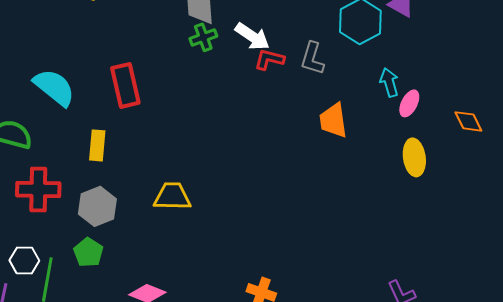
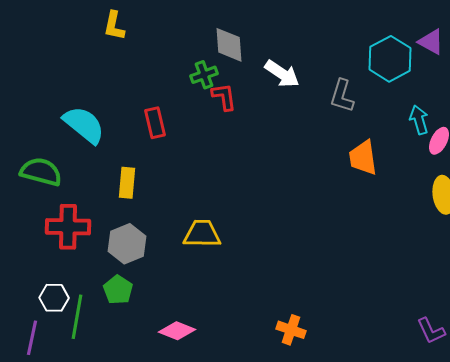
green cross: (203, 37) -> (204, 75), moved
red L-shape: (269, 59) -> (224, 97), moved, turned 68
red rectangle: (125, 85) -> (155, 123), size x0.7

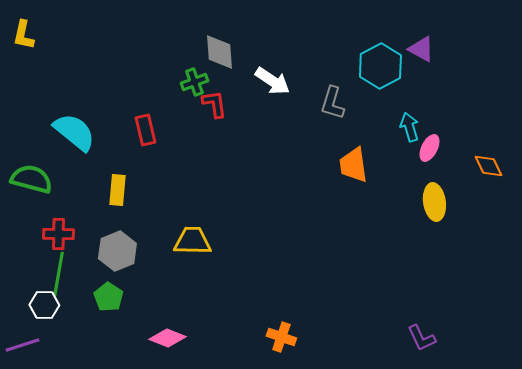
yellow L-shape: (114, 26) -> (23, 35), moved
red cross: (68, 227) -> (58, 234), size x0.7
green line: (77, 317) -> (58, 274), moved
purple line: (32, 338) -> (22, 345), turned 60

